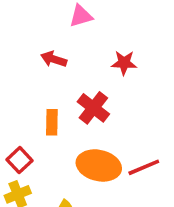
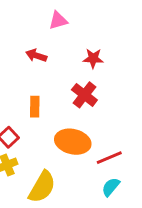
red cross: (93, 108) -> (84, 95), moved
red line: (144, 167) -> (109, 158), moved

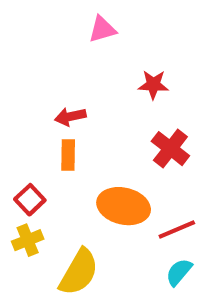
red arrow: (36, 55) -> (70, 117), moved, turned -30
red cross: (84, 95) -> (170, 149), moved

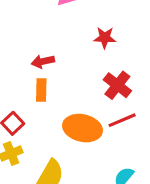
red line: (177, 230) -> (122, 120), moved

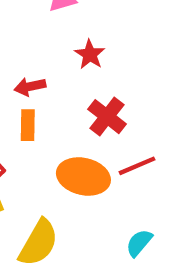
red star: (105, 38) -> (90, 54), moved, turned 30
red cross: (117, 85) -> (107, 117), moved

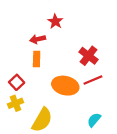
red star: (90, 54) -> (55, 21), moved
red cross: (107, 117) -> (89, 56), moved

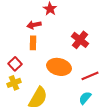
red line: (93, 80) -> (90, 76), moved

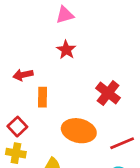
red arrow: (34, 25) -> (23, 75), moved
yellow cross: (14, 83) -> (16, 153), turned 32

